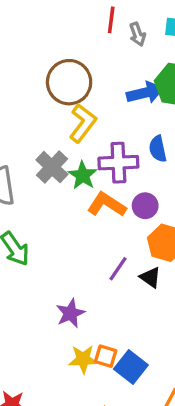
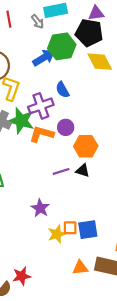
gray arrow: (138, 34) -> (38, 22), moved
green star: (83, 175) -> (21, 121), size x1.4
purple line: (118, 269) -> (61, 171), turned 56
blue square: (131, 367) -> (88, 230), turned -30

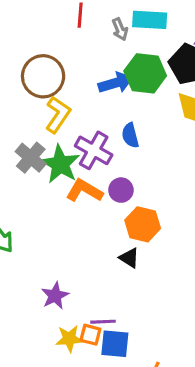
purple cross: (41, 106) -> (94, 150), turned 35
purple line: (61, 171) -> (103, 322), moved

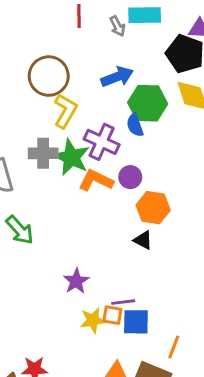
green hexagon: (145, 73) -> (148, 103), moved
gray cross: (31, 158) -> (43, 153), turned -36

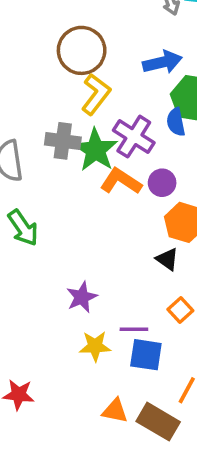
orange square: (112, 315) -> (180, 310), moved, turned 30

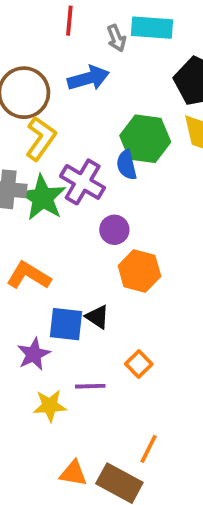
blue arrow: (162, 62) -> (88, 78), moved
orange L-shape: (121, 181) -> (29, 276), moved
black triangle: (167, 259) -> (97, 317), moved
blue square: (146, 355) -> (66, 324), moved

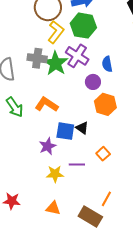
green hexagon: (145, 139) -> (83, 26), moved
blue semicircle: (127, 165) -> (107, 64), moved
orange triangle: (73, 473) -> (53, 208), moved

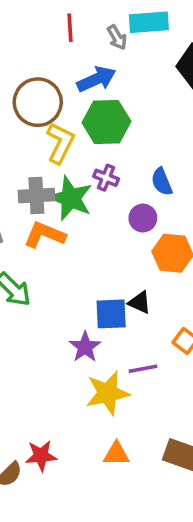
purple cross: (77, 56) -> (106, 178), size x0.6
orange L-shape: (47, 104) -> (45, 235), moved
yellow star: (55, 174) -> (108, 393), size x1.4

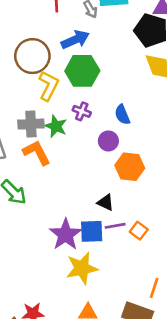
green star: (71, 198) -> (56, 126), size x0.7
orange L-shape: (45, 235) -> (37, 153), turned 40
blue square: (111, 314) -> (92, 231), moved
purple star: (85, 347) -> (66, 235), size x1.4
purple line: (143, 369) -> (115, 226), moved

